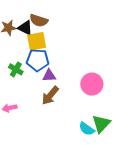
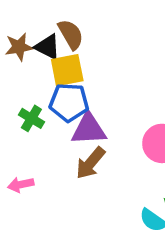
brown semicircle: (39, 20) -> (71, 34), turned -138
purple triangle: (49, 76) -> (89, 129), size x1.5

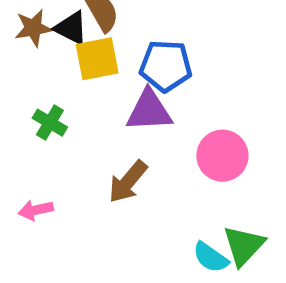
blue pentagon: (69, 102) -> (166, 66), moved
purple triangle: (89, 129) -> (149, 111), moved

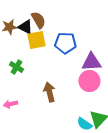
purple triangle: (149, 111) -> (91, 62), moved
brown arrow: (128, 182) -> (49, 92), turned 126

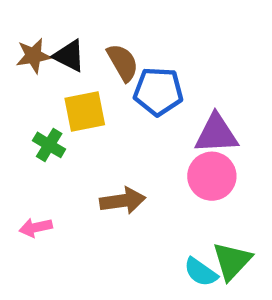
brown semicircle: (38, 20) -> (123, 62), moved
yellow square: (36, 40) -> (85, 112), moved
brown arrow: (49, 92) -> (123, 201), turned 96

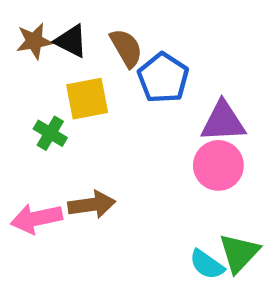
blue pentagon: (158, 91) -> (163, 78), turned 30
brown arrow: (123, 201) -> (92, 205), moved
pink arrow: (36, 227) -> (36, 218), size x1.5

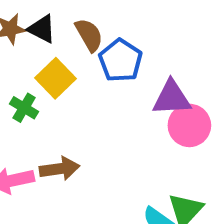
yellow square: (87, 99) -> (56, 78), turned -33
pink circle: (218, 165) -> (189, 125), moved

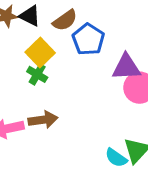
brown semicircle: (89, 35) -> (65, 20), turned 85
green cross: (24, 108) -> (37, 74), moved

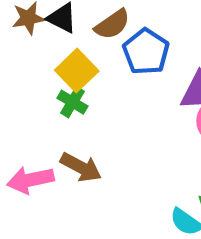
brown arrow: (43, 120) -> (81, 167), turned 36

